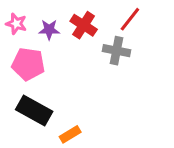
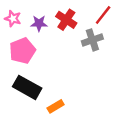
gray cross: (116, 51) -> (92, 40), turned -30
pink pentagon: (28, 64) -> (22, 51), turned -30

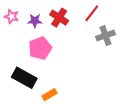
gray cross: (92, 40) -> (106, 35), moved
pink pentagon: (22, 51) -> (40, 48), moved

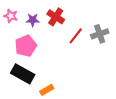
red line: (92, 13) -> (76, 36), moved
pink pentagon: (40, 48) -> (26, 46), moved

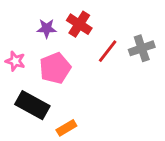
pink star: (11, 16) -> (15, 61), moved
pink pentagon: (26, 46) -> (55, 68), moved

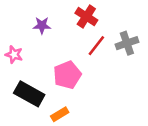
red cross: (79, 24) -> (86, 17), moved
pink pentagon: (55, 68) -> (67, 75), moved

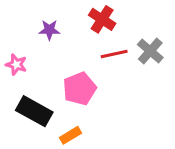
gray cross: (127, 43) -> (150, 51), turned -30
red line: (96, 46) -> (114, 54), turned 40

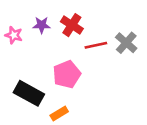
red cross: (102, 19) -> (72, 25), moved
pink star: (16, 65) -> (14, 35), moved

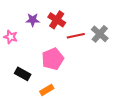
pink star: (14, 35) -> (11, 37), moved
black rectangle: (29, 93) -> (23, 74), size x0.7

